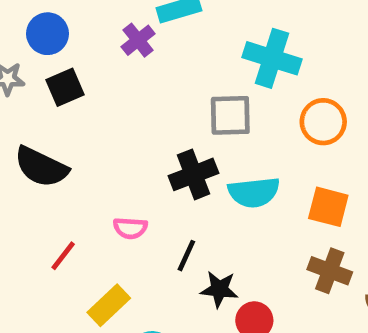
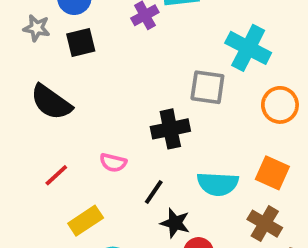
cyan semicircle: (254, 192) -> (218, 184), moved

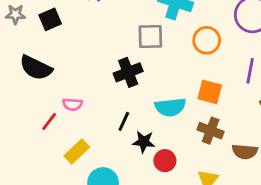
pink semicircle: (113, 163) -> (72, 104), moved

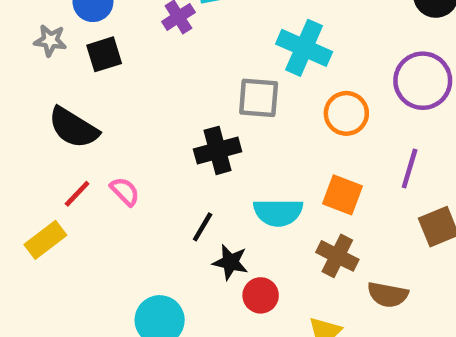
pink semicircle: (72, 104) -> (125, 191), turned -144
red line: (49, 122) -> (77, 194), moved
yellow rectangle: (77, 152) -> (45, 240), moved

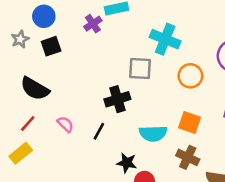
gray star: (50, 40) -> (20, 39), turned -30
red line: (77, 194) -> (28, 124), moved
black line: (203, 227) -> (99, 131), moved

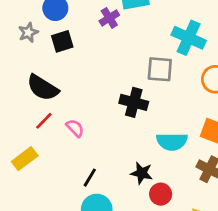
black cross: (117, 99) -> (134, 102), turned 30
red line: (28, 124) -> (44, 121), moved
black line: (99, 131) -> (90, 178), moved

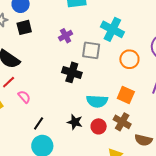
purple cross: (109, 18) -> (66, 36), moved
pink semicircle: (75, 128) -> (24, 97), moved
red circle: (161, 194) -> (99, 126), moved

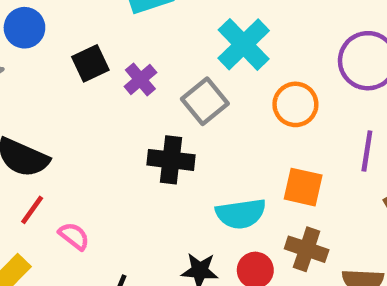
black square: (24, 27) -> (90, 63), moved
cyan cross: (112, 29) -> (244, 44), turned 30
gray square: (91, 50) -> (205, 101), turned -36

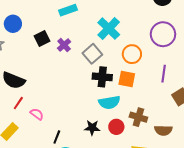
black cross: (171, 160) -> (102, 77), moved
orange square: (303, 187) -> (127, 79), moved

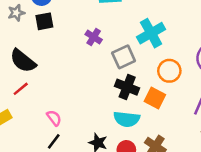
black square: (42, 39) -> (44, 21), moved
purple cross: (64, 45) -> (94, 37), turned -32
pink semicircle: (37, 114) -> (54, 118), moved

